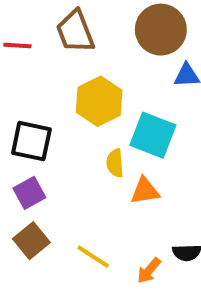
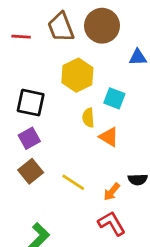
brown circle: (161, 30) -> (102, 26), moved
cyan square: (153, 135) -> (114, 98), size x0.7
orange triangle: (145, 191) -> (109, 137), turned 40

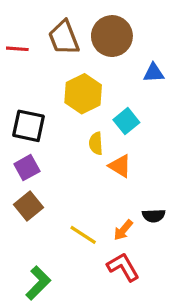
cyan square: (114, 98) -> (126, 121), turned 30
yellow line: (73, 182) -> (83, 235), moved

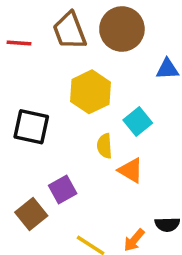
purple square: (27, 168) -> (63, 190), moved

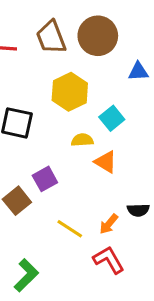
yellow semicircle: (105, 146) -> (82, 140), turned 90

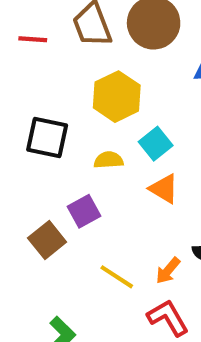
cyan square: (112, 118) -> (156, 144), moved
yellow semicircle: (82, 140) -> (109, 160), moved

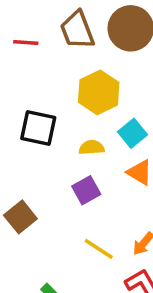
purple square: (84, 211) -> (86, 190), moved
brown square: (47, 240) -> (20, 217), moved

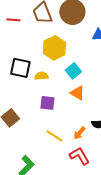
yellow semicircle: (92, 148) -> (41, 76), moved
purple square: (86, 190) -> (47, 103), turned 35

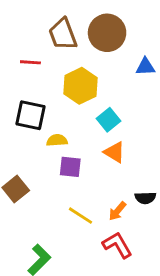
red line: (13, 20) -> (30, 62), moved
yellow semicircle: (41, 76) -> (57, 140), moved

